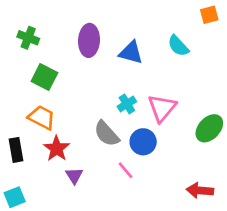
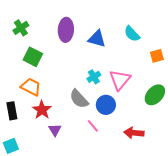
orange square: (209, 15) -> (157, 56), moved
green cross: (28, 38) -> (21, 28), turned 35
red arrow: (200, 190) -> (134, 133), moved

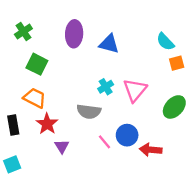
cyan semicircle: (132, 34) -> (165, 42), moved
gray semicircle: (79, 99) -> (89, 111), turned -40
blue circle: (106, 105) -> (127, 135), moved

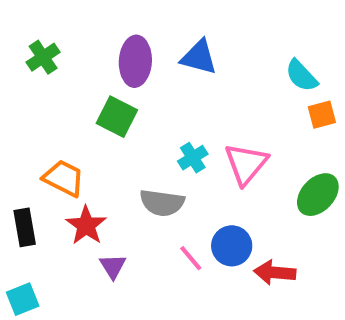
blue triangle: (109, 44) -> (199, 57), moved
green square: (37, 64) -> (117, 117), moved

